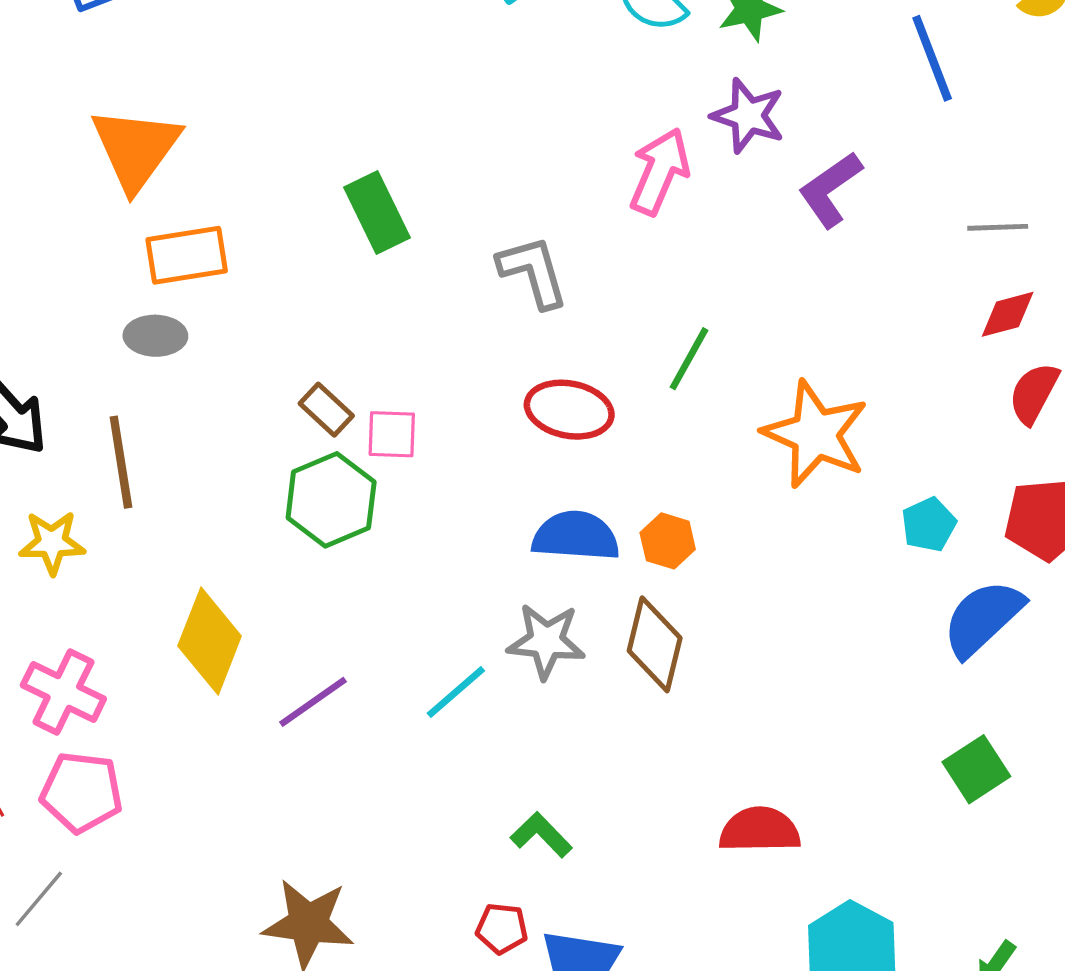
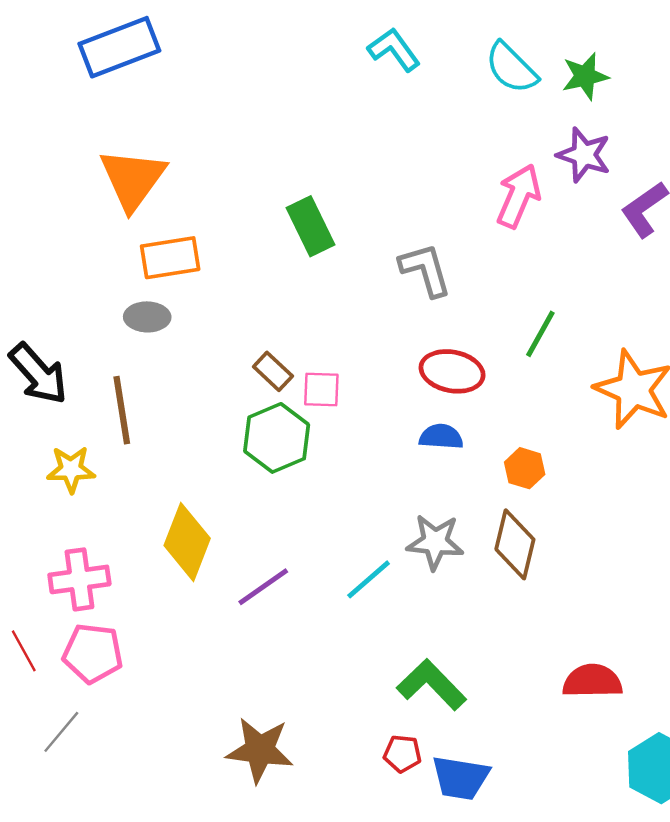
blue semicircle: (576, 536) -> (441, 437), moved, size x0.7
pink cross: (63, 692) -> (79, 579), turned -34
green L-shape: (541, 835) -> (431, 685), size x1.5

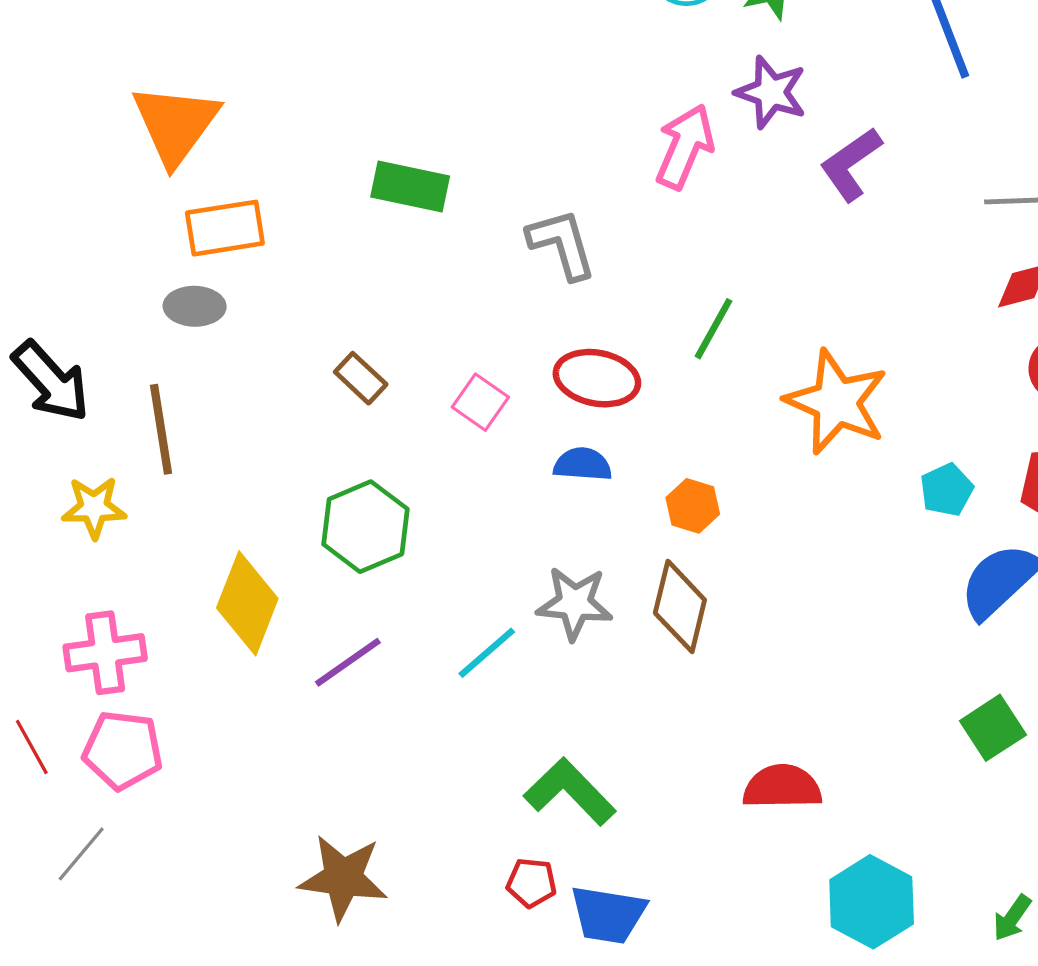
green rectangle: (310, 226) -> (410, 187), turned -52
pink square: (321, 390) -> (480, 402), moved, turned 33
green hexagon: (277, 438) -> (365, 527), moved

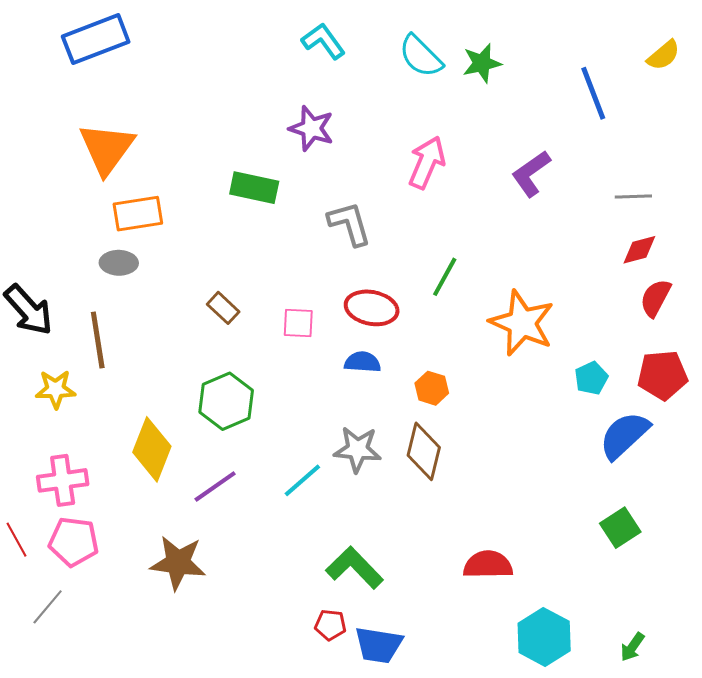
purple star: (771, 92) -> (311, 128), moved
pink square: (480, 402) -> (298, 323), turned -32
brown star: (343, 878) -> (178, 563), moved

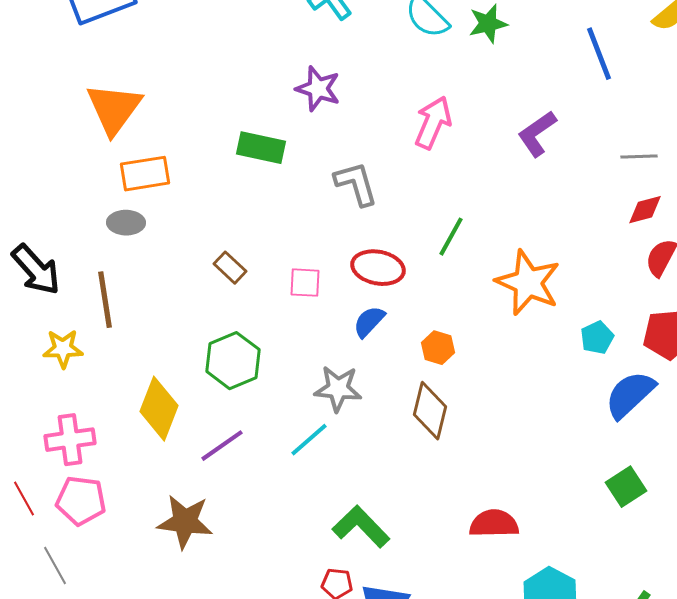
blue semicircle: (363, 362) -> (369, 322), turned -51
gray star: (358, 449) -> (338, 389), moved
gray line: (48, 607) -> (55, 566), turned -69

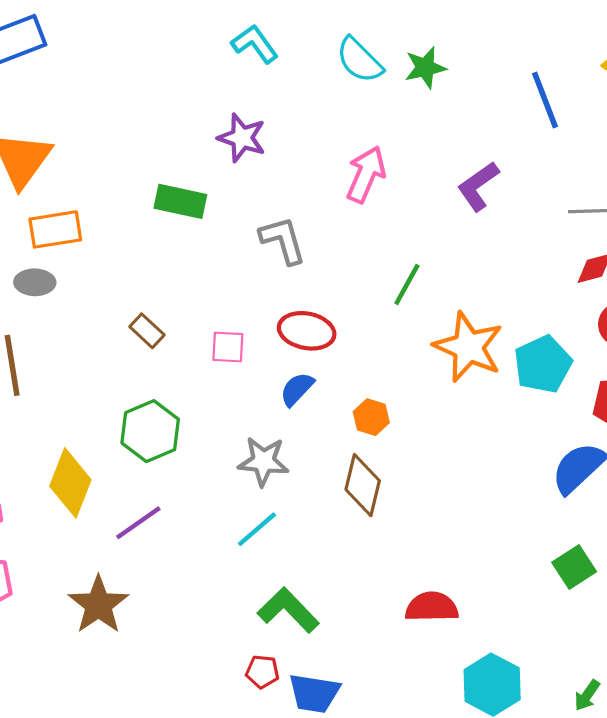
green line: (451, 237) -> (407, 284), moved
cyan pentagon: (597, 338) -> (543, 364), moved, size x1.6
cyan line: (309, 440) -> (257, 529), moved
brown star: (185, 522) -> (98, 605), turned 30

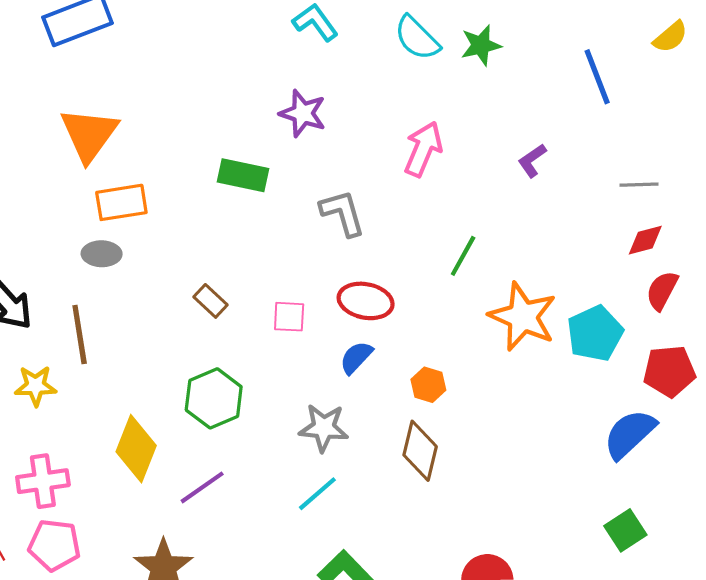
purple L-shape: (478, 186) -> (532, 161), size x0.7

